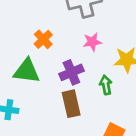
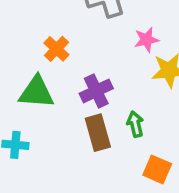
pink star: (92, 42) -> (146, 40), moved
green arrow: (106, 85) -> (135, 124), moved

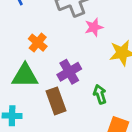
pink star: (146, 40) -> (94, 27), moved
brown rectangle: (98, 133) -> (56, 101), moved

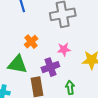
pink star: (94, 27) -> (64, 49), moved

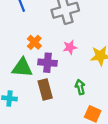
purple cross: (50, 67) -> (48, 63), moved, turned 30

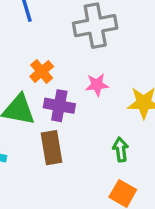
green arrow: (80, 87) -> (121, 149), moved

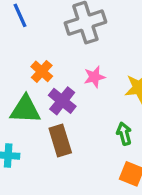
purple cross: (59, 106) -> (62, 101), turned 36

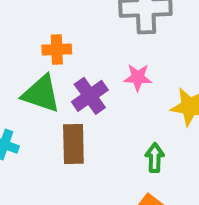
orange cross: (42, 71) -> (57, 50), moved, turned 30

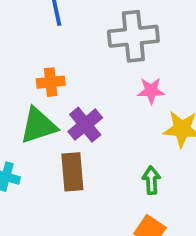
pink star: (138, 77) -> (151, 91), moved
green triangle: (41, 94) -> (38, 126), turned -33

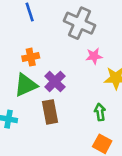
gray cross: (133, 36) -> (80, 23), turned 36

